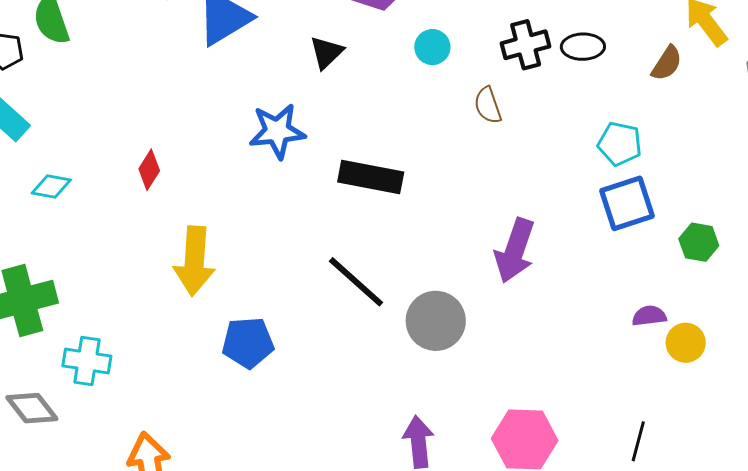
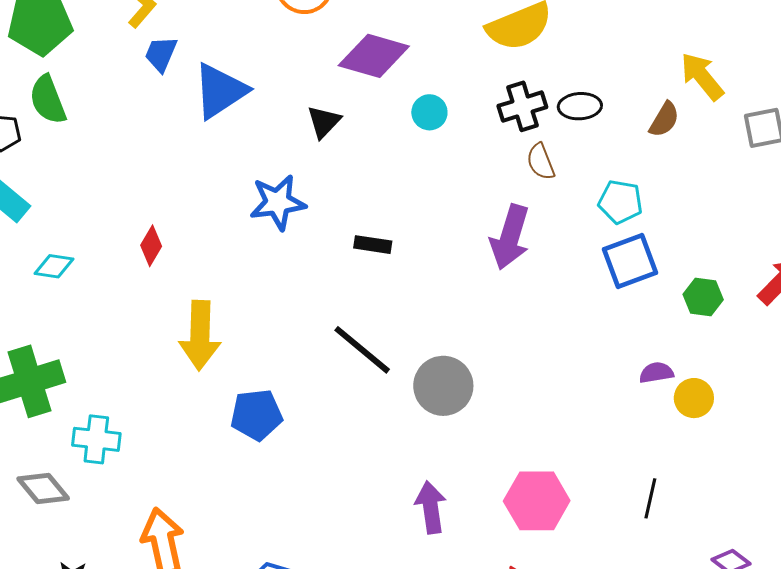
brown semicircle: (488, 105) -> (541, 162), moved
black rectangle: (371, 177) -> (373, 245), size x0.6
purple arrow: (515, 251) -> (510, 237), moved

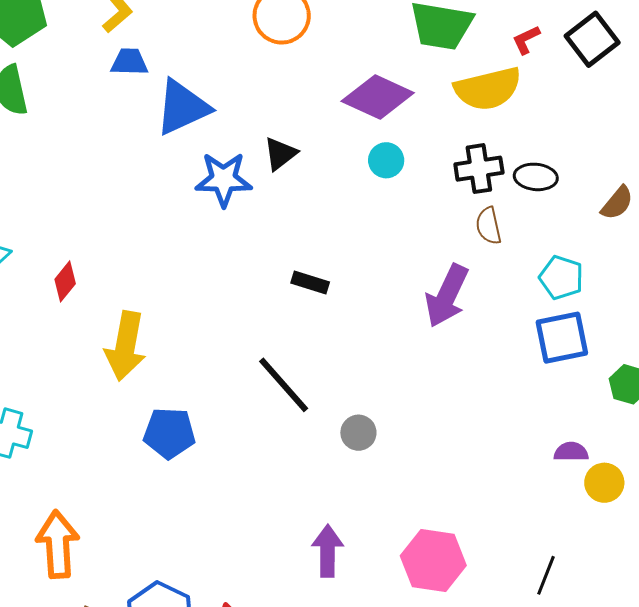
blue trapezoid: (161, 54) -> (129, 62), turned 60
purple diamond: (374, 56) -> (378, 97), moved
blue star: (278, 202) -> (224, 179), moved
red diamond: (151, 246) -> (65, 281), moved
gray circle: (443, 386) -> (358, 433), size x0.6

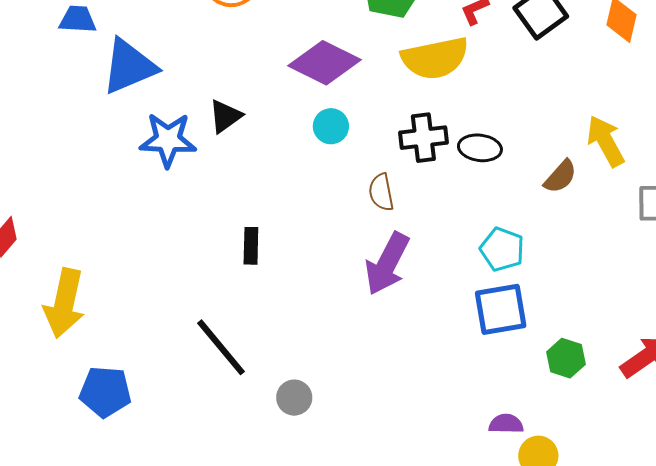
brown semicircle: (489, 226) -> (381, 192), moved
black rectangle: (310, 282) -> (251, 246), turned 72

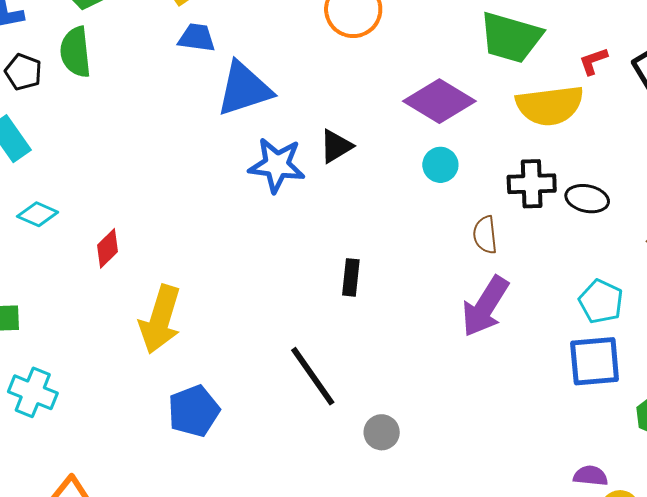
blue pentagon: (105, 392) -> (194, 411), turned -30

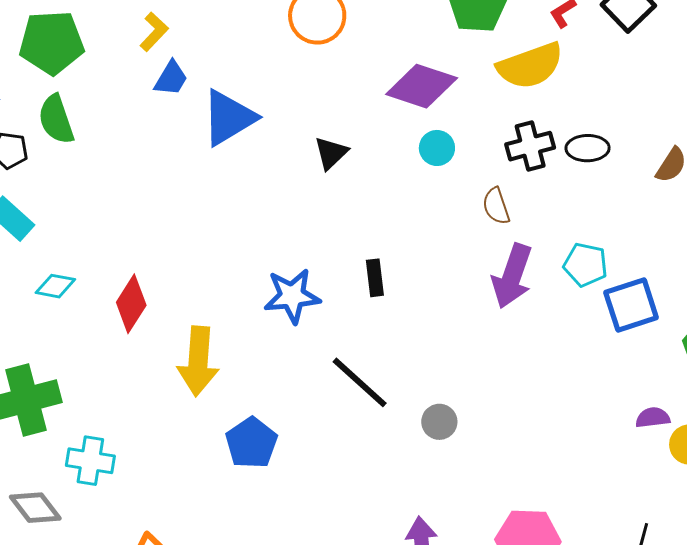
blue trapezoid: (197, 38) -> (171, 78), turned 126
blue star: (277, 165) -> (292, 296), moved
red diamond: (108, 248) -> (131, 304), size x1.4
cyan pentagon: (601, 302) -> (585, 265), moved

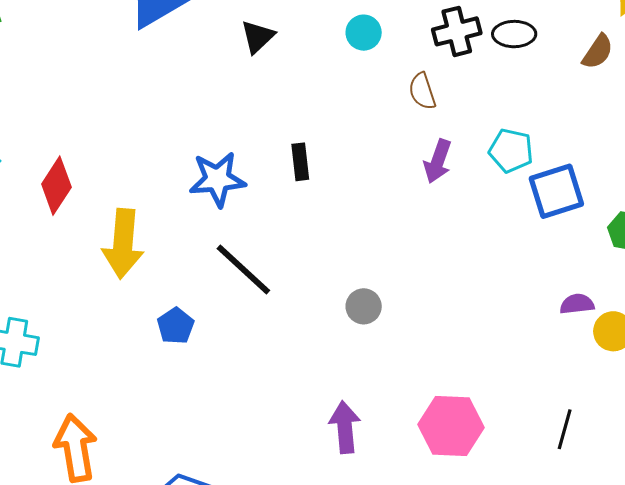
purple arrow: (512, 276) -> (438, 161), size x0.7
black line: (360, 382) -> (243, 269), moved
blue pentagon: (251, 443) -> (176, 326), size x0.7

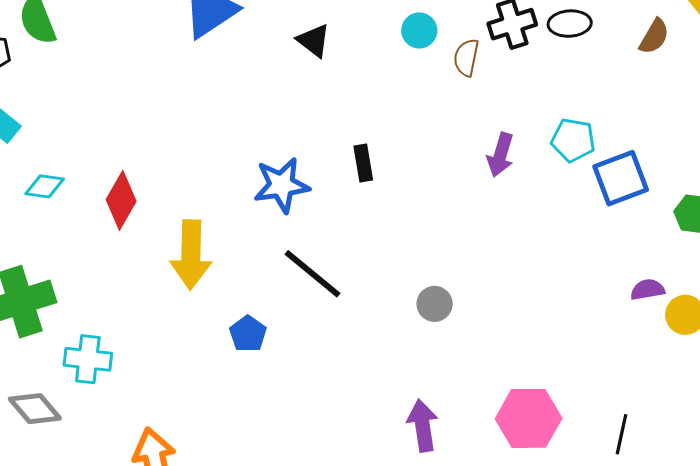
black triangle: (258, 37) -> (314, 41), turned -36
brown semicircle: (422, 91) -> (466, 58), moved, turned 33
black line: (565, 429) -> (621, 434), moved

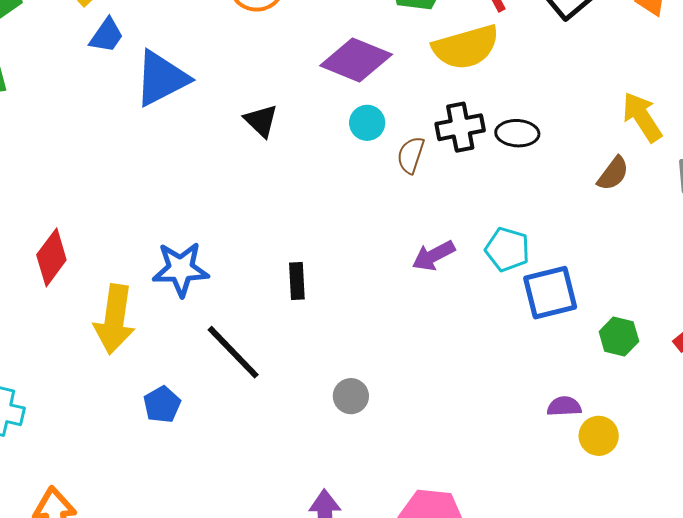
brown semicircle: (654, 36) -> (613, 174), moved
purple arrow: (500, 155) -> (433, 256), turned 39
black rectangle: (363, 163) -> (297, 281), moved
blue star: (282, 185) -> (181, 269), moved

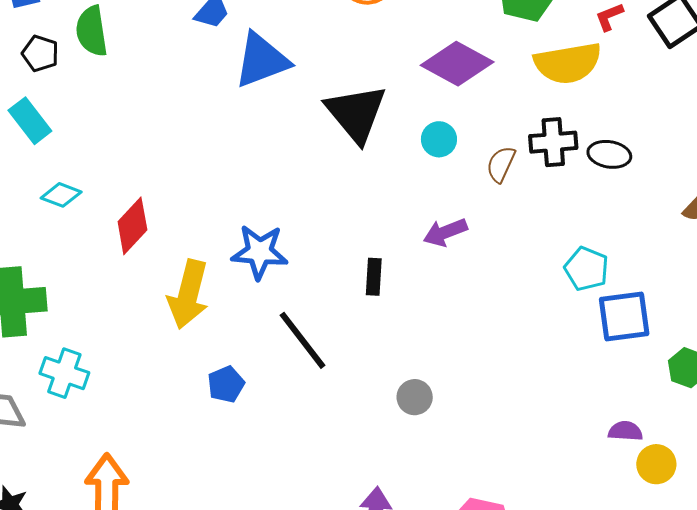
black triangle: (261, 121) -> (356, 113), size x1.8
cyan circle: (367, 123) -> (439, 139), moved
purple arrow: (433, 256) -> (445, 232), moved

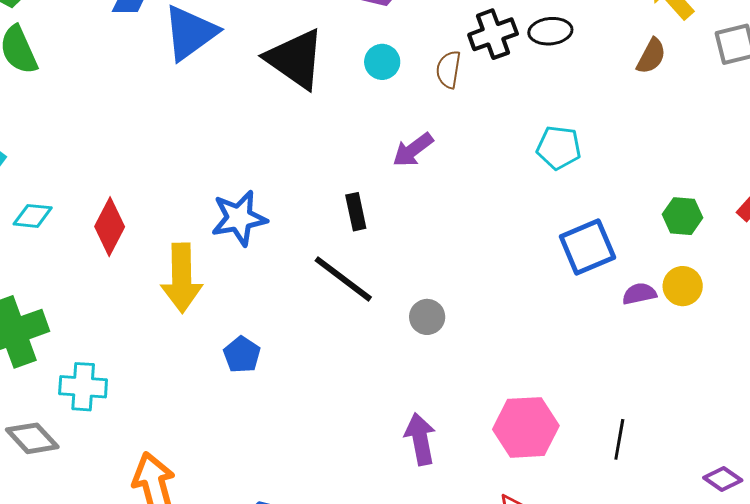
blue square: (624, 317) -> (587, 247), moved
black line: (302, 340) -> (343, 279), moved
yellow circle: (656, 464) -> (683, 286), moved

